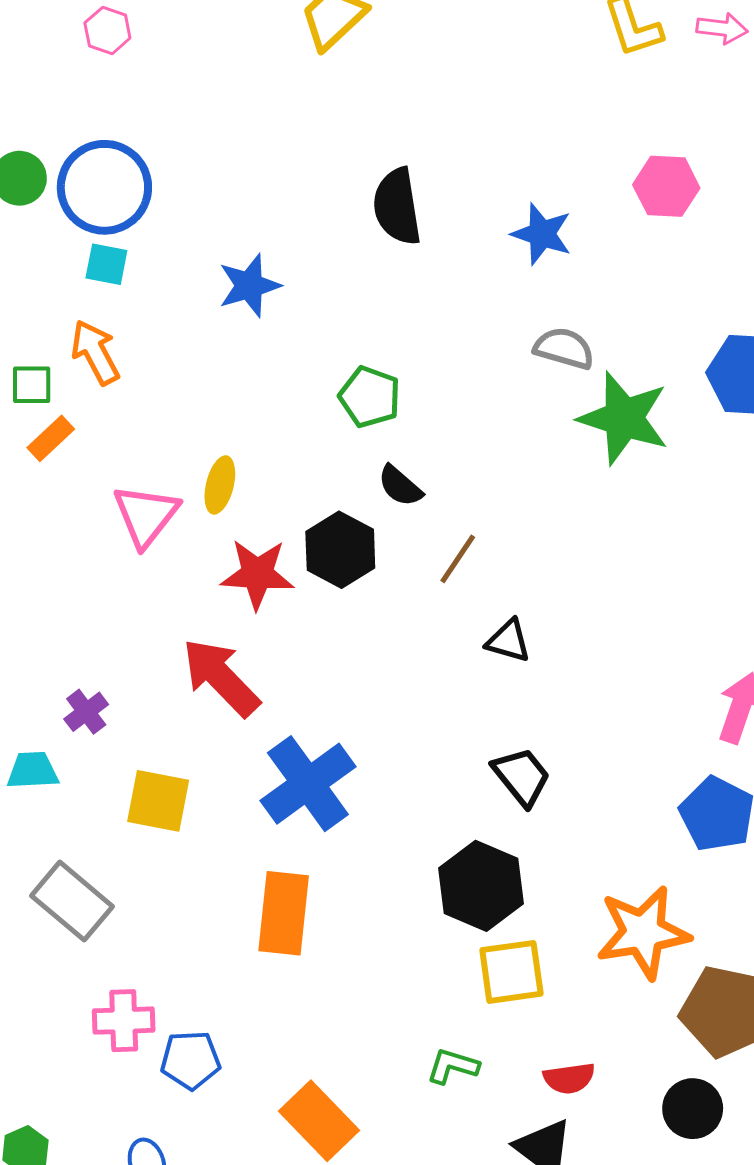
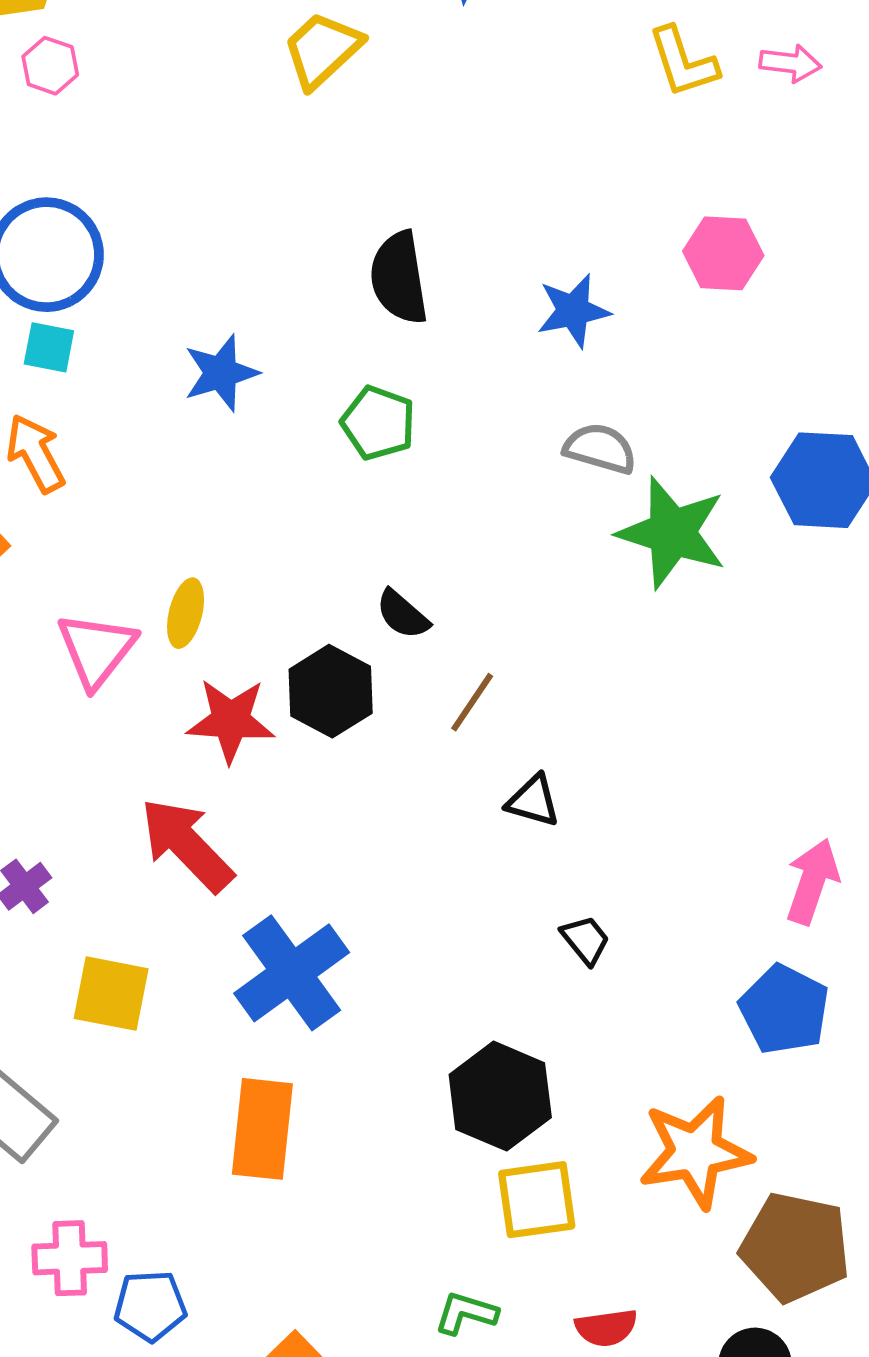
blue star: (542, 234) -> (573, 311), turned -30
green pentagon: (370, 397) -> (378, 423), moved
black trapezoid: (522, 777) -> (585, 940), moved, size x0.7

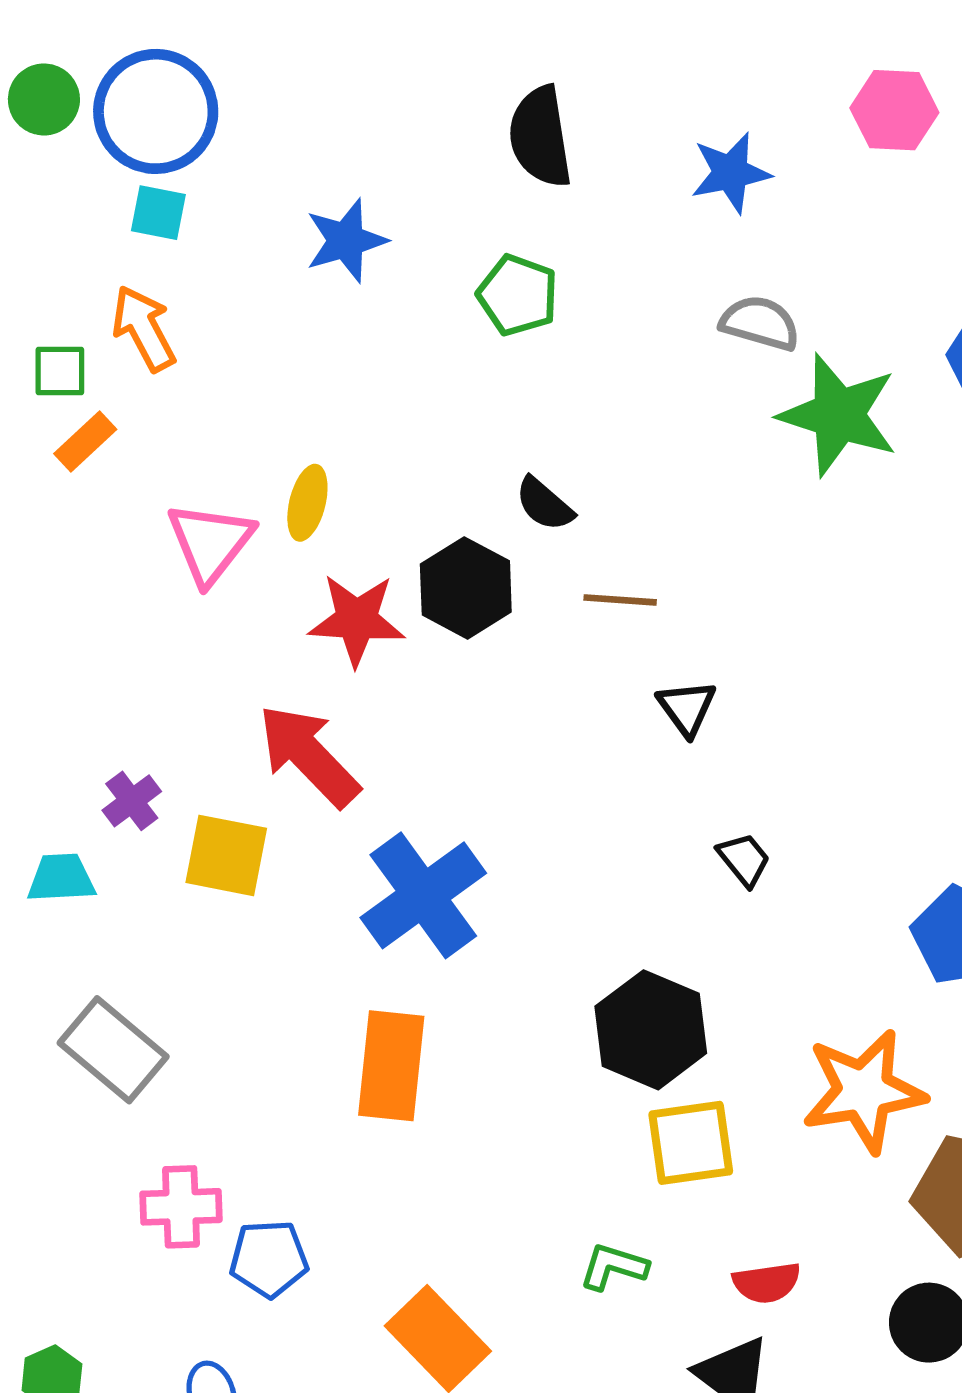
brown line: (472, 702) -> (620, 600), turned 60
black triangle: (533, 801) -> (687, 708), turned 38
yellow square: (111, 994) -> (226, 855), moved

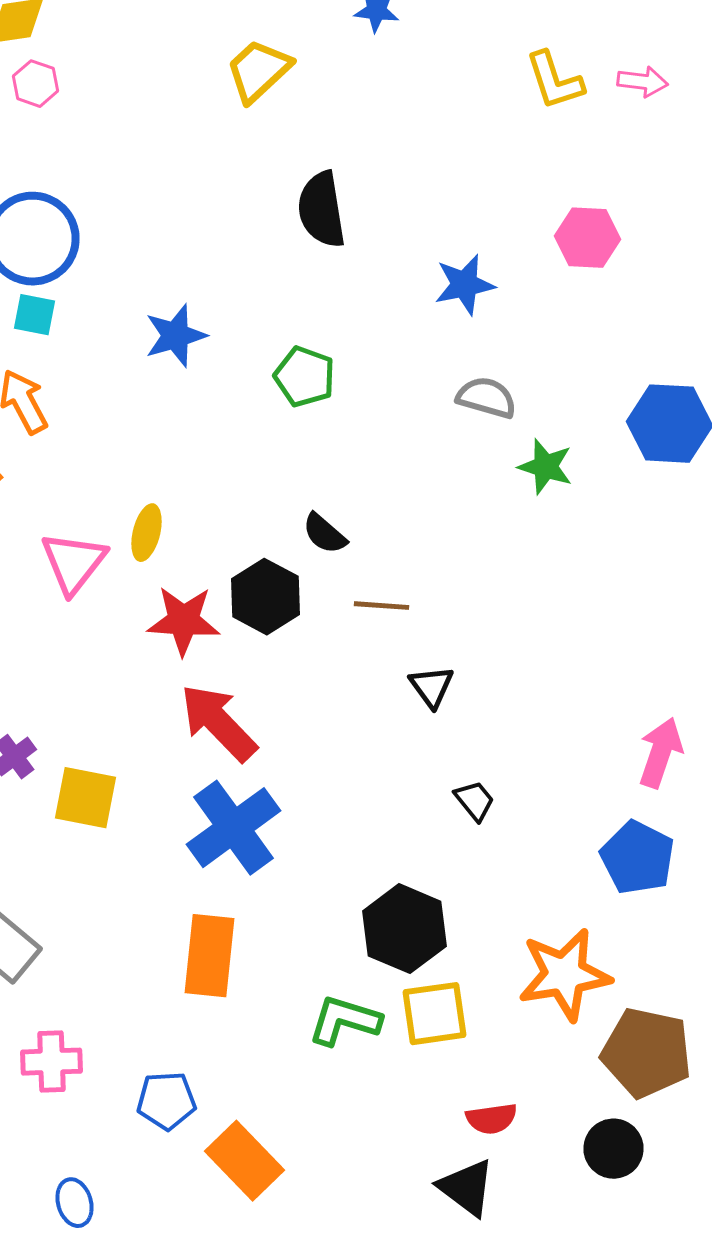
black semicircle: (540, 137) -> (322, 210), moved
green star: (838, 415) -> (546, 467), size x0.6
red arrow: (309, 756) -> (218, 723), moved
blue pentagon: (269, 1259) -> (166, 1101), moved
green L-shape: (614, 1267) -> (344, 1021), moved, size x1.4

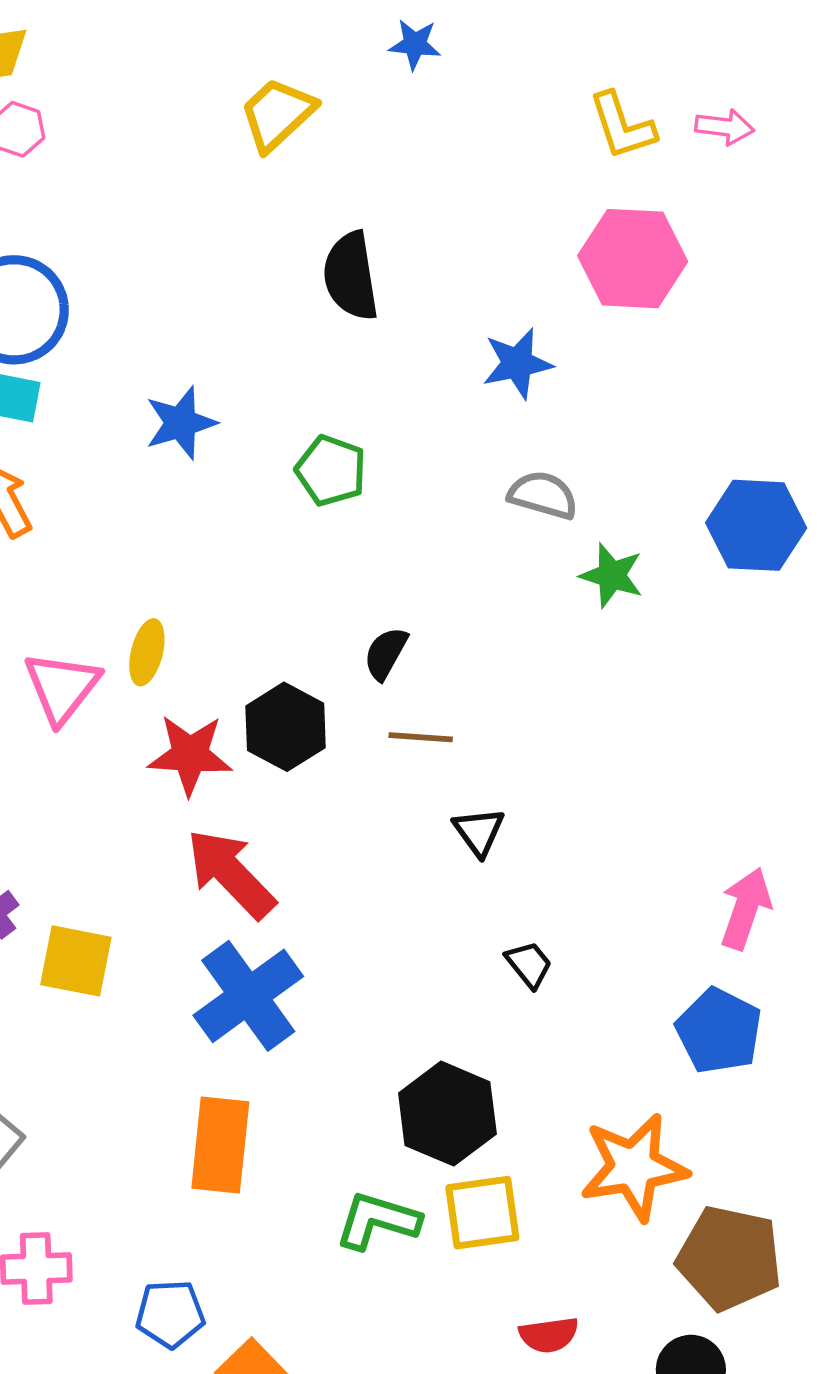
pink hexagon: (588, 238) -> (633, 259), moved, size x1.4
black semicircle: (324, 534) -> (386, 653), moved, turned 78

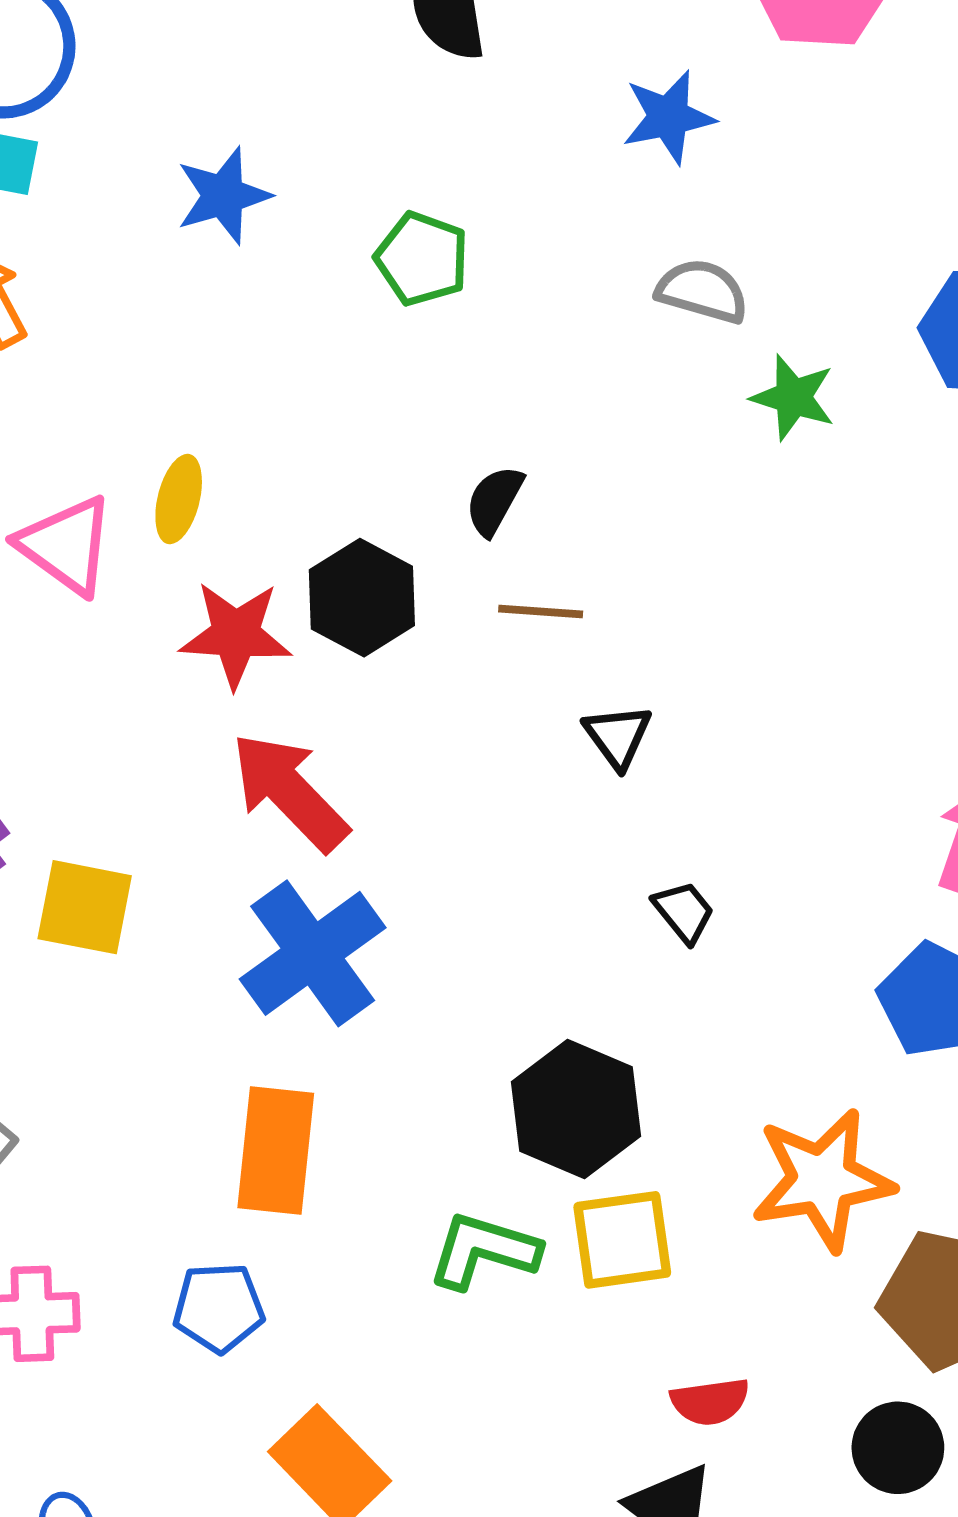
pink triangle: (62, 687) -> (66, 545), turned -32
blue pentagon: (170, 1314) -> (219, 1308), moved

